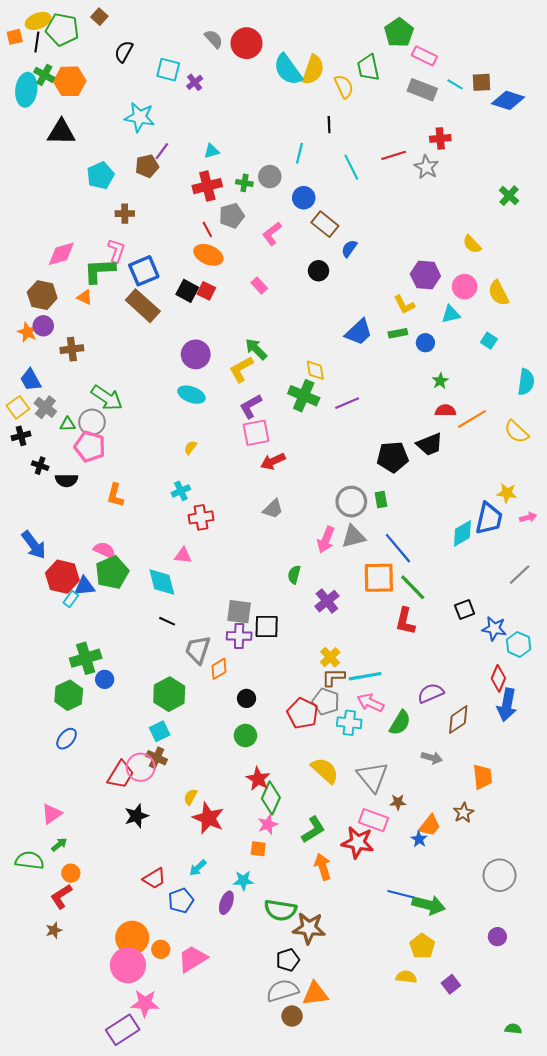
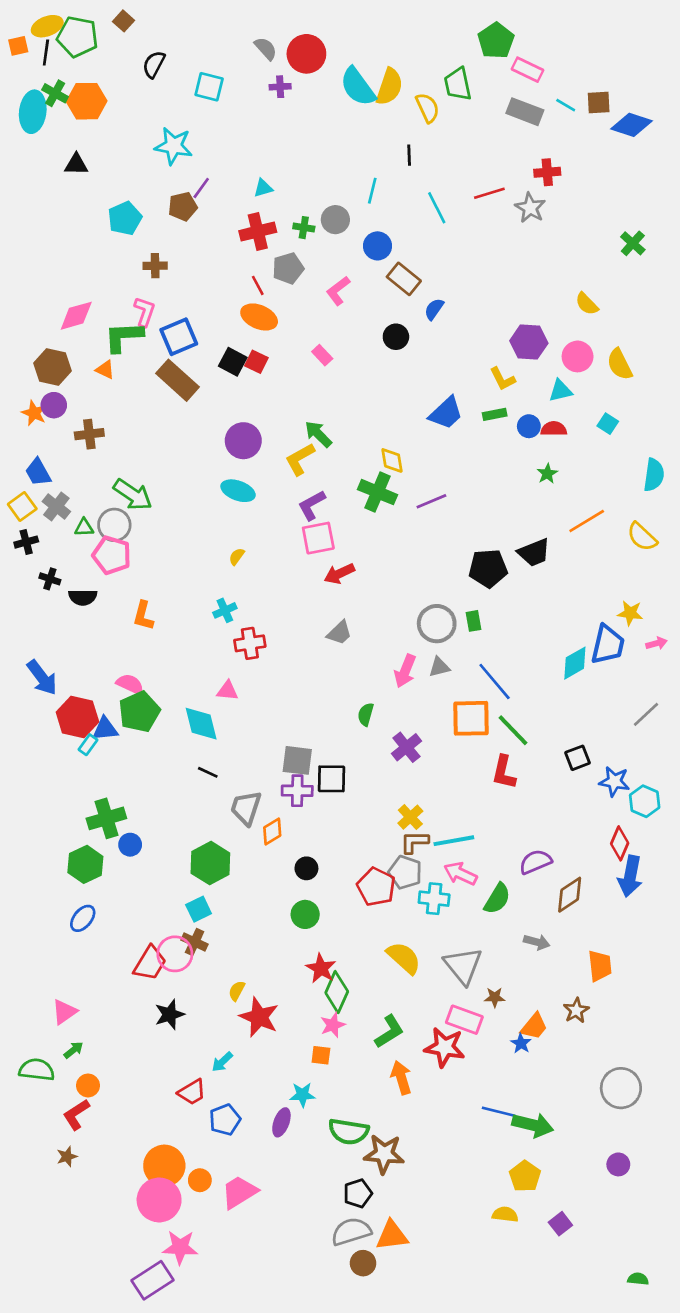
purple cross: (195, 82) -> (280, 87), moved, turned 35
black triangle: (61, 132) -> (76, 164), size x0.7
red semicircle: (446, 410) -> (554, 429), moved
gray triangle: (353, 536) -> (439, 667), size x0.7
cyan arrow: (198, 868) -> (222, 1062), moved

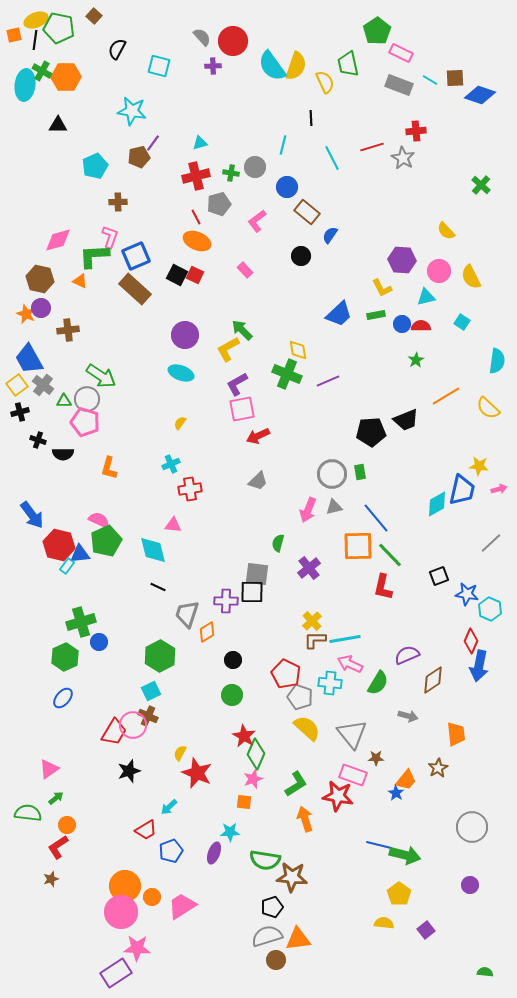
blue trapezoid: (38, 472) -> (29, 359), size x1.4
gray square: (297, 760) -> (257, 574), moved
gray pentagon: (405, 872) -> (300, 697), moved

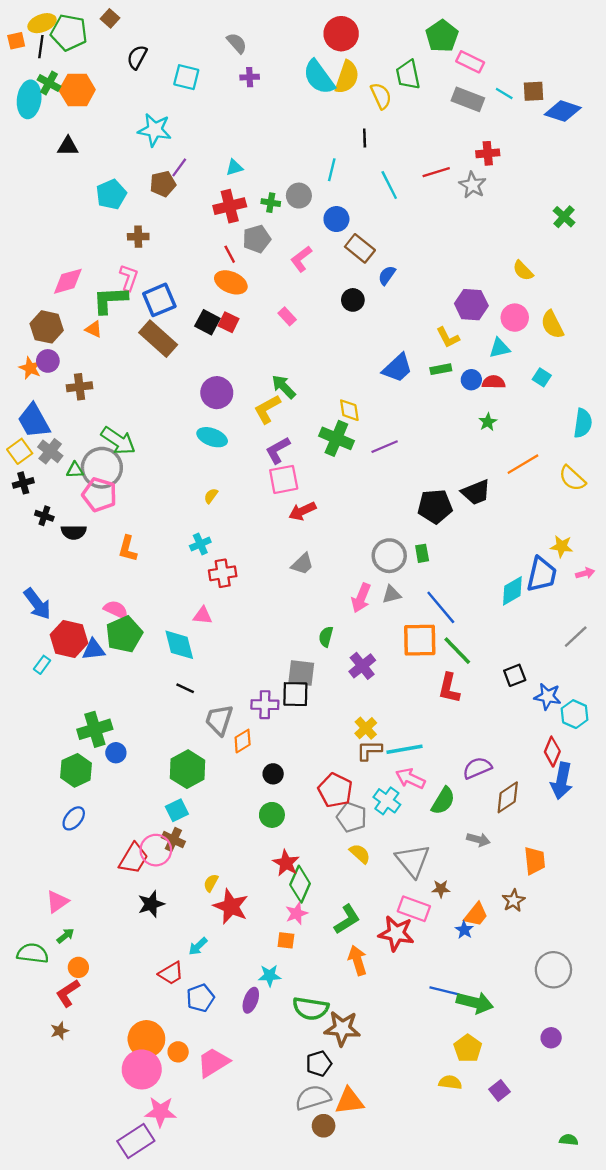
red circle: (233, 41) -> (341, 34), moved
gray circle: (87, 399) -> (102, 468), size x1.4
cyan rectangle: (67, 566) -> (42, 665), moved
cyan cross: (330, 683) -> (387, 801), turned 30
yellow semicircle: (307, 728) -> (360, 854), size x0.7

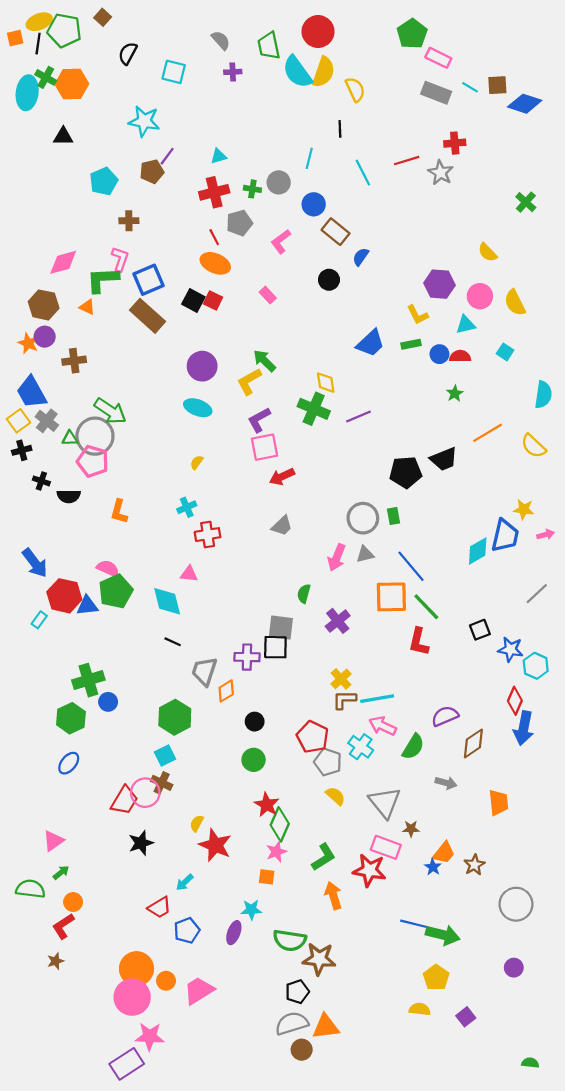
green trapezoid: (408, 75) -> (269, 46), moved
brown star: (514, 901) -> (474, 865), moved

